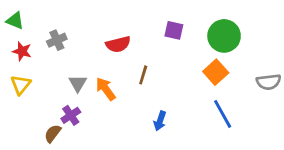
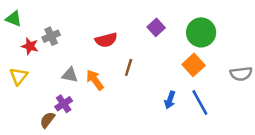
purple square: (174, 30) -> (156, 27), turned 35
red star: (22, 51) -> (30, 46), moved
gray triangle: (78, 83) -> (70, 75), turned -49
blue arrow: (160, 121) -> (170, 100), moved

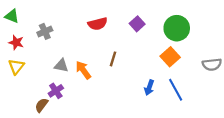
red semicircle: (106, 40) -> (98, 24), moved
red star: (30, 46) -> (16, 42), moved

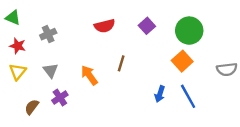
gray triangle: (61, 66) -> (51, 71), moved, turned 40
brown semicircle: (42, 105) -> (32, 107), moved

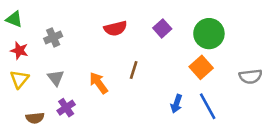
brown semicircle: (32, 107) -> (35, 118), turned -133

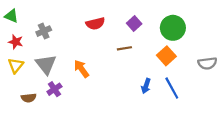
brown line: (134, 70) -> (124, 48), moved, turned 64
gray triangle: (56, 78) -> (46, 64), size x1.5

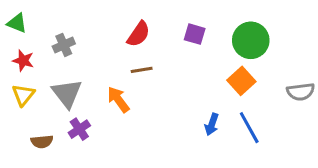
red semicircle: (95, 24) -> (139, 34), turned -42
purple square: (134, 24) -> (195, 34), turned -32
brown line: (124, 48) -> (142, 70), moved

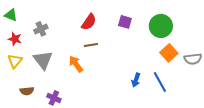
orange square: (241, 81) -> (169, 53), moved
purple cross: (79, 129) -> (54, 98), moved, turned -32

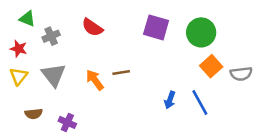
green triangle: (11, 15) -> (27, 19), moved
red semicircle: (89, 22) -> (92, 27), moved, turned 90
purple square: (125, 22) -> (156, 27), size x1.5
brown line: (91, 45) -> (121, 72), moved

